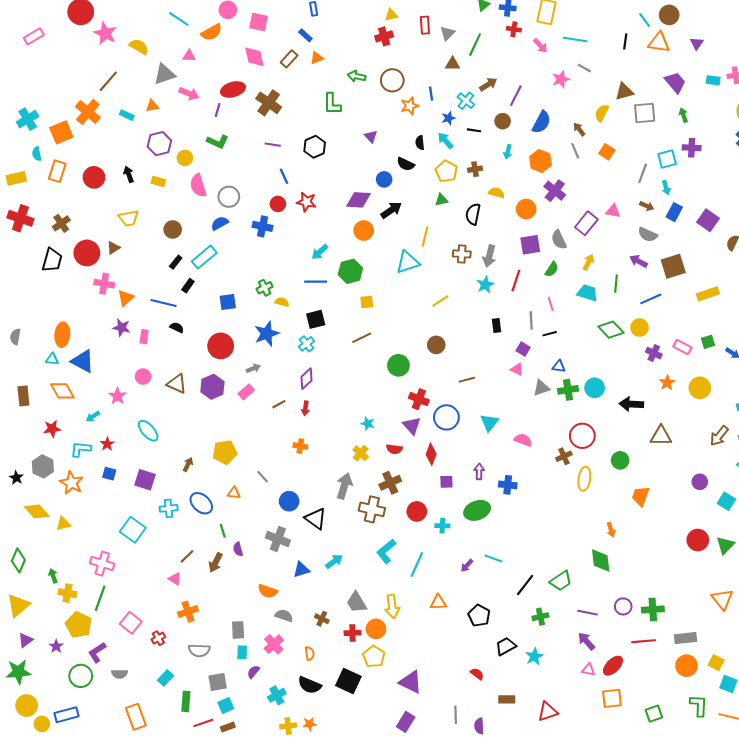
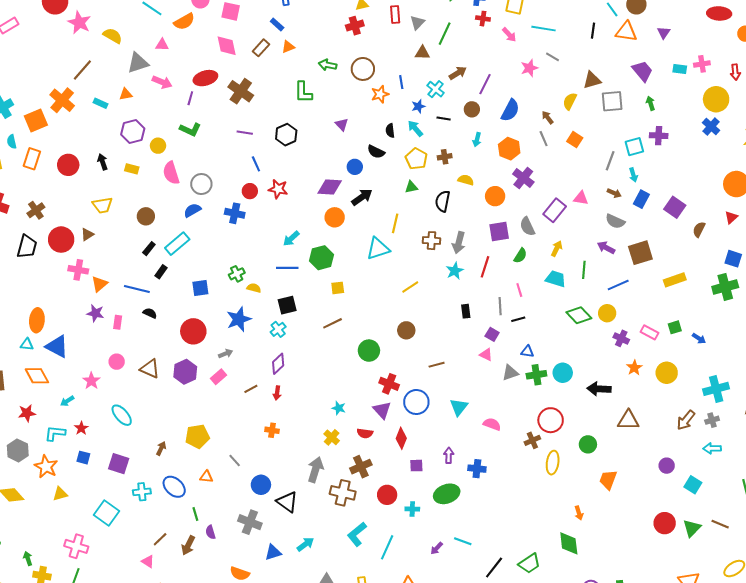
yellow triangle: (63, 524) -> (60, 494), moved

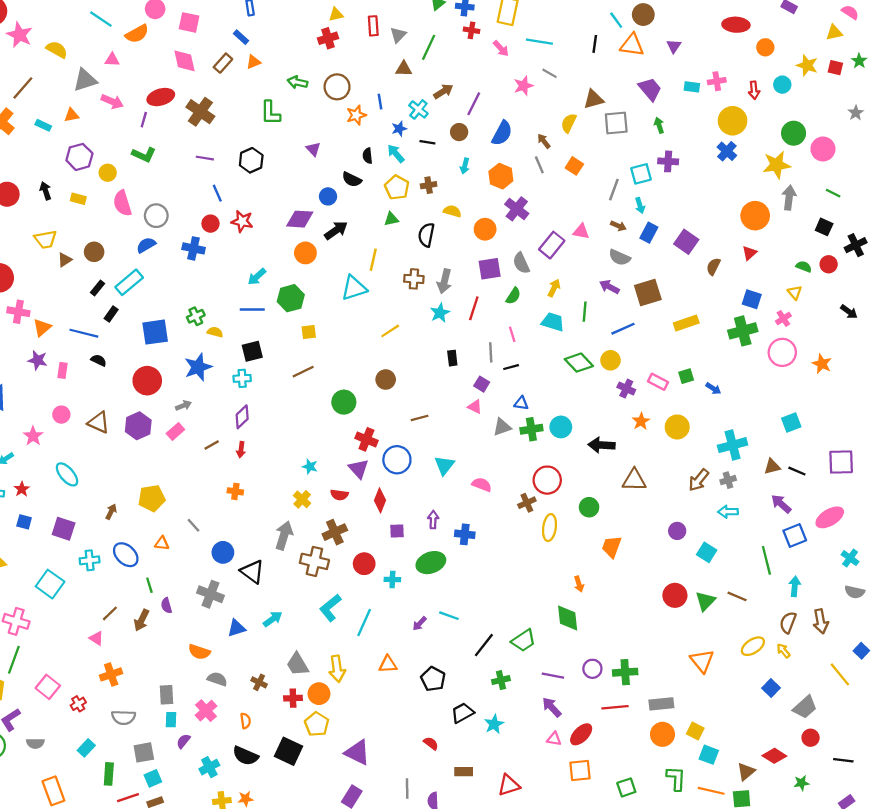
brown triangle: (87, 234) -> (65, 260), moved
blue square: (200, 288) -> (155, 332), size x1.4
cyan cross: (278, 329) -> (242, 378), turned 35

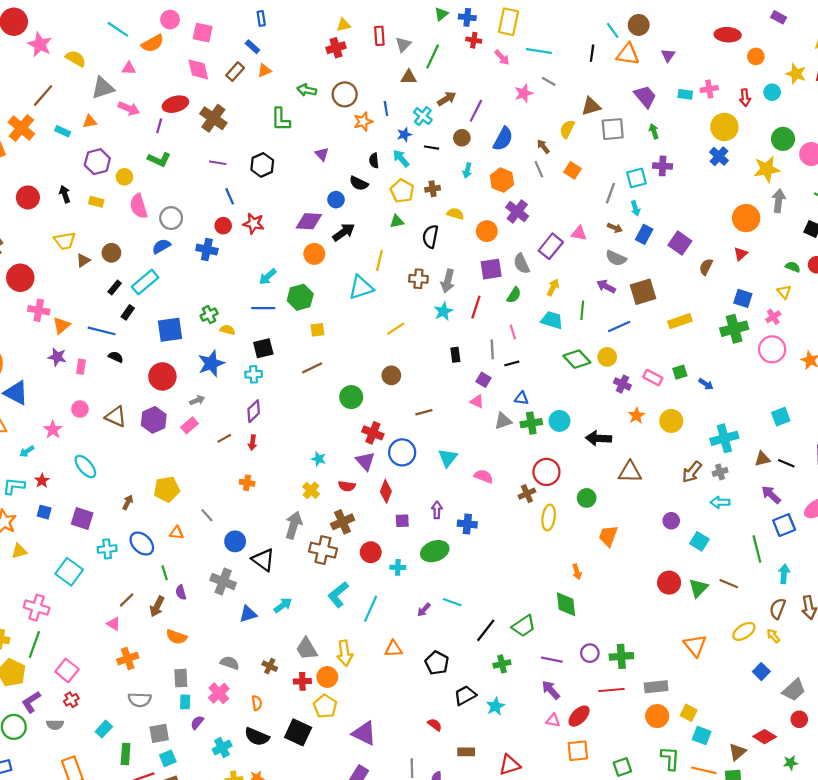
orange semicircle: (199, 652) -> (177, 637), moved
red cross: (78, 704) -> (71, 700), moved

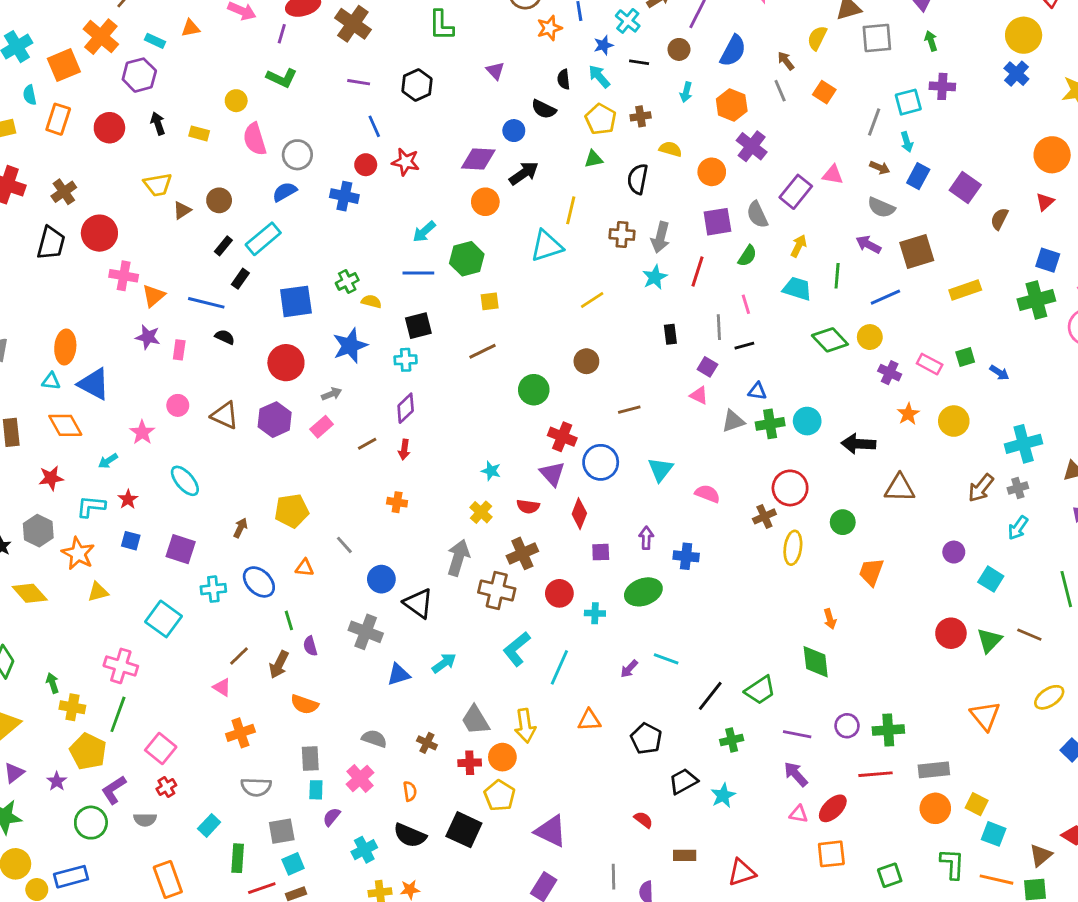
purple hexagon: (97, 162) -> (139, 75), moved
cyan arrow: (720, 502) -> (1018, 528), turned -54

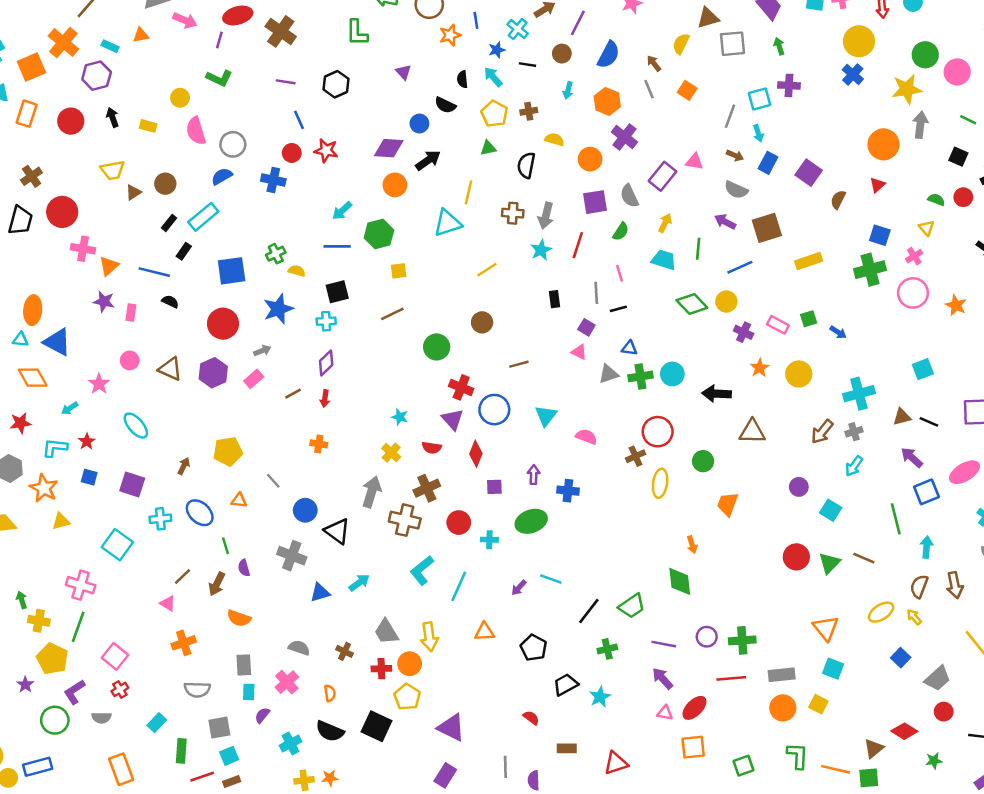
cyan square: (994, 834) -> (833, 669), moved

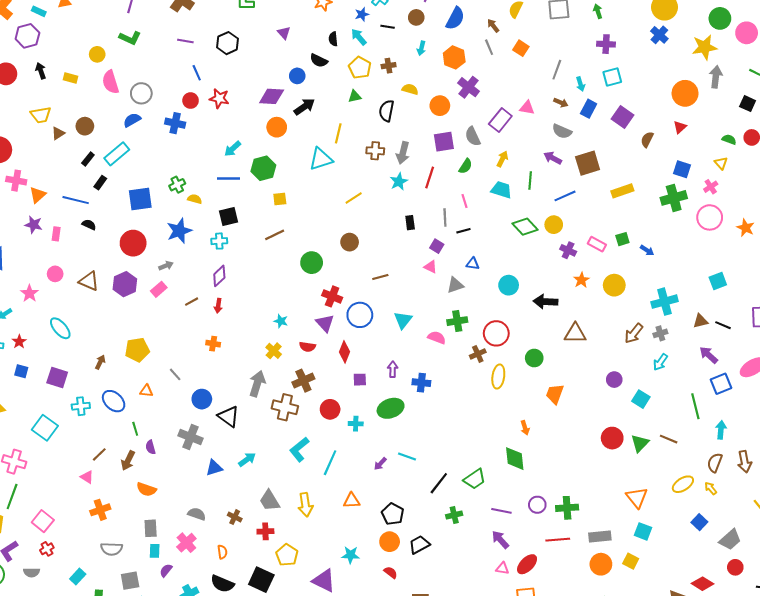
cyan square: (760, 99) -> (612, 77), moved
green cross: (640, 376) -> (457, 321), moved
orange circle: (410, 664) -> (390, 542), moved
cyan star: (600, 697) -> (351, 555), moved, turned 30

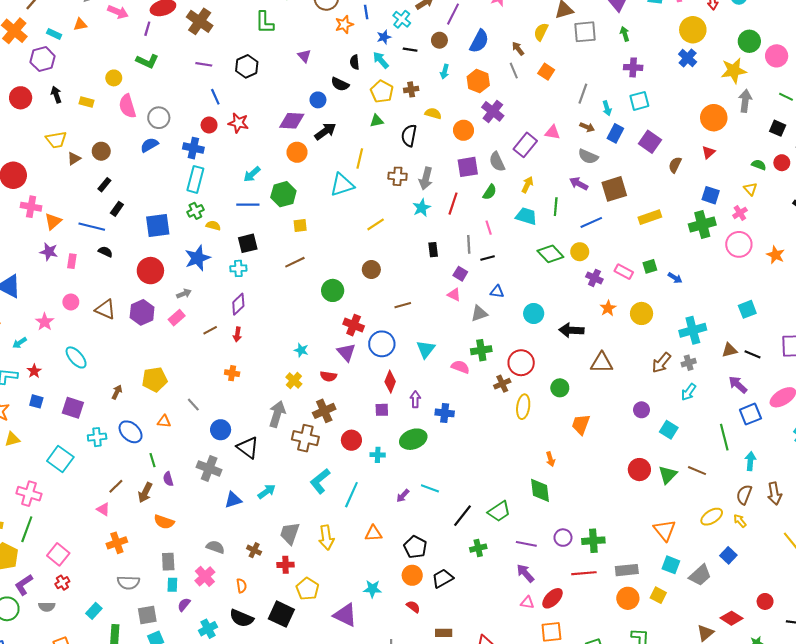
cyan rectangle: (117, 154) -> (195, 179), moved, turned -35
red diamond: (344, 352) -> (390, 382), moved
gray trapezoid: (270, 501) -> (290, 533), turned 50
gray trapezoid: (730, 540) -> (700, 575), moved

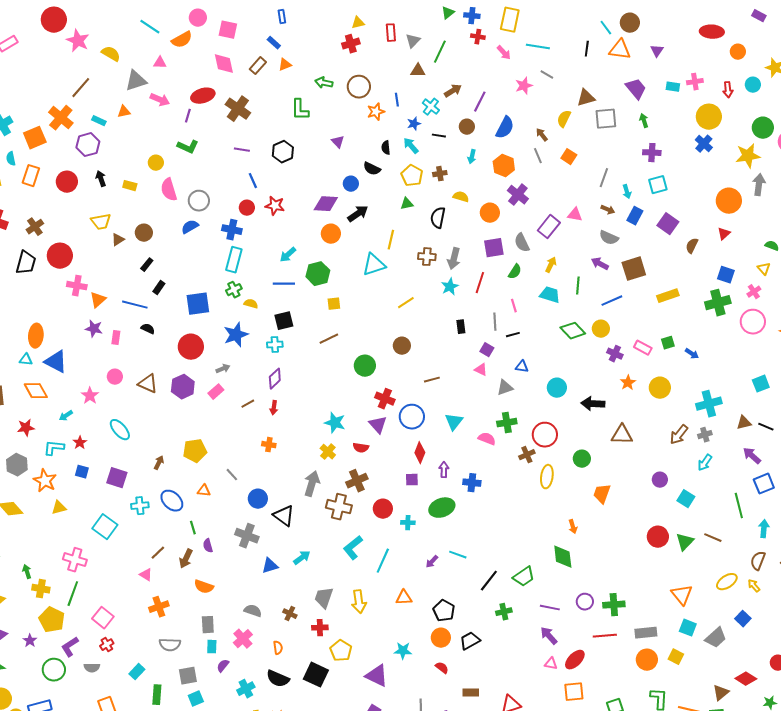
cyan star: (301, 350) -> (335, 423), size x1.5

